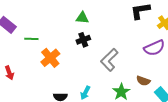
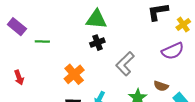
green triangle: (82, 18) -> (96, 19), size x1.5
orange cross: (50, 58) -> (74, 74), moved

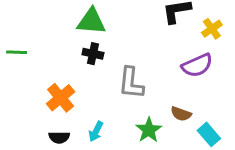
black cross: (97, 43) -> (93, 54), turned 32
gray L-shape: (125, 64) -> (131, 83), turned -40

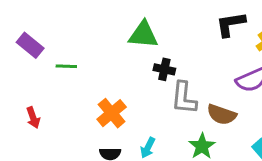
black cross: (93, 54) -> (164, 69), moved
brown semicircle: (181, 114) -> (222, 115), moved, size x1.4

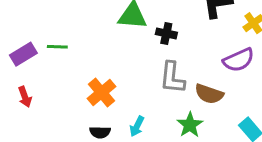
purple rectangle: (30, 45) -> (23, 54), moved, turned -70
black cross: (164, 69) -> (166, 33), moved

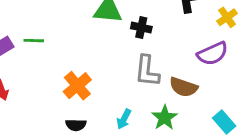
cyan arrow: (137, 126) -> (124, 119), moved

